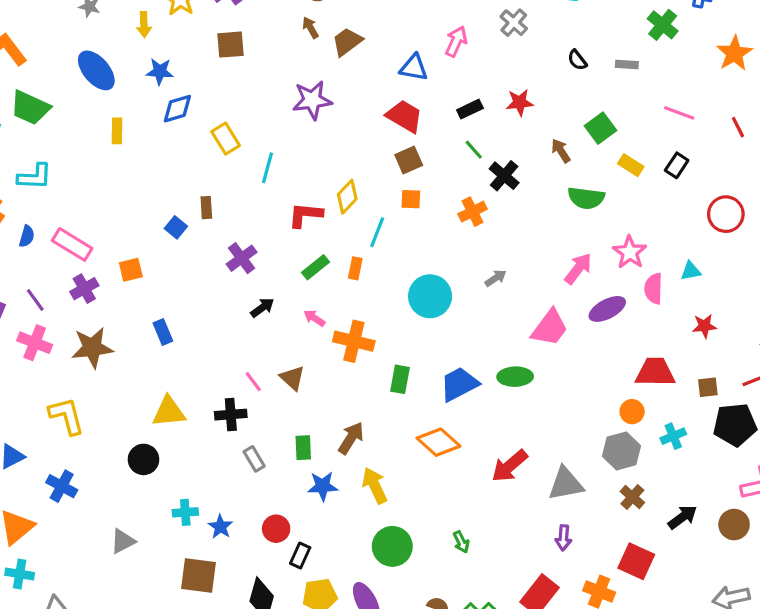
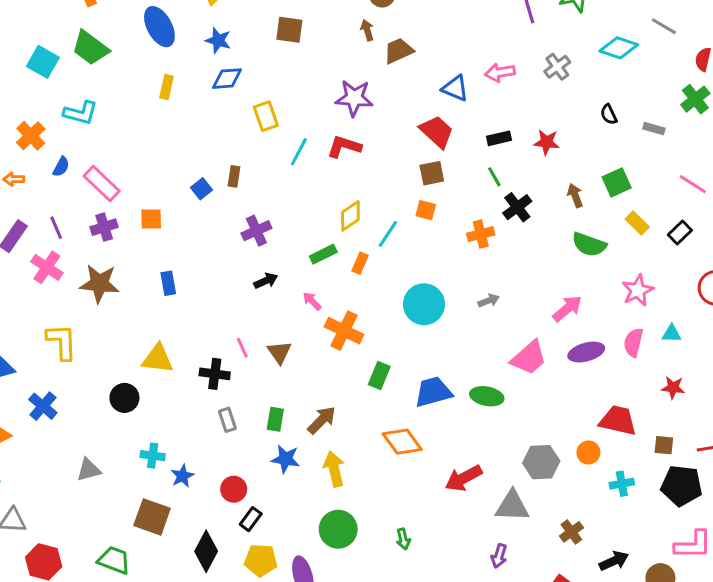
pink arrow: (456, 41) -> (500, 73), turned -136
yellow diamond: (347, 197) -> (350, 216), moved
red L-shape: (305, 215) -> (344, 147), moved
pink star: (630, 252) -> (638, 290), moved
gray hexagon: (621, 451) -> (541, 462), moved

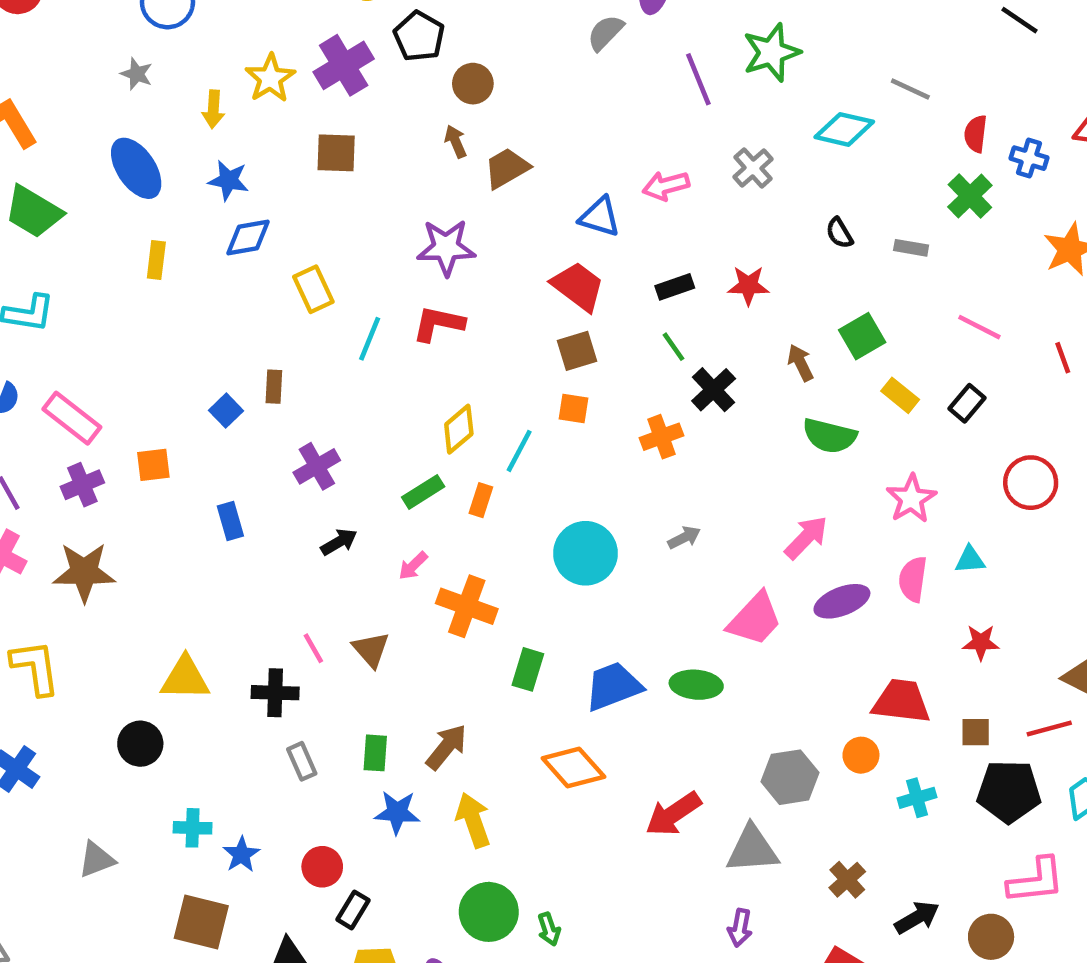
blue rectangle: (168, 283) -> (230, 521), moved
pink arrow: (312, 301) -> (413, 566), turned -84
green arrow: (403, 539) -> (549, 929), moved

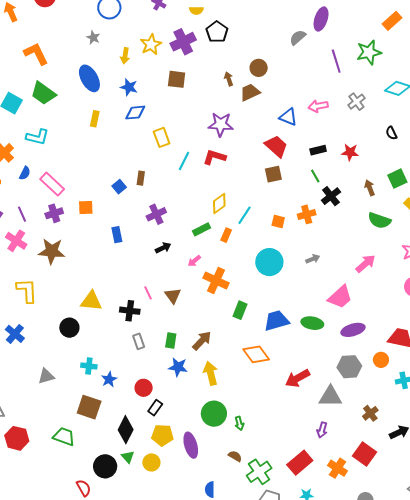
brown circle: (473, 84) -> (259, 68), moved
orange square: (573, 408) -> (278, 222), moved
purple ellipse: (842, 601) -> (353, 330), moved

